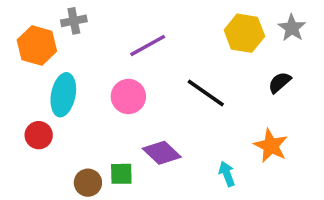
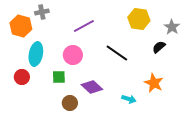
gray star: (292, 28) -> (172, 27), moved
green square: (121, 174) -> (59, 77), moved
cyan arrow: (227, 174) -> (129, 99), turned 128
brown circle: (88, 183) -> (70, 103), moved

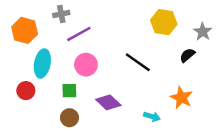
gray cross: (42, 12) -> (61, 14), moved
purple line: (84, 26) -> (79, 34), moved
brown circle: (70, 103) -> (69, 118), moved

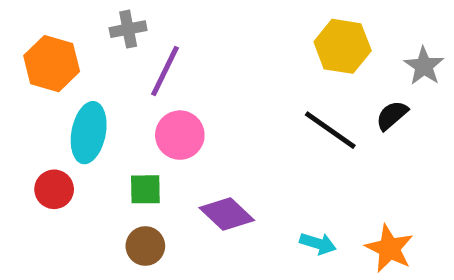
purple line: (79, 34) -> (165, 71), turned -35
black line: (138, 62) -> (330, 130), moved
orange star: (181, 98) -> (389, 248), moved

